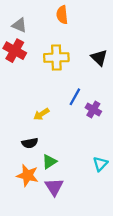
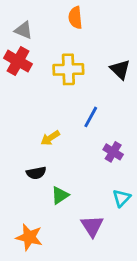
purple cross: (93, 110) -> (113, 152), moved
orange star: (27, 175) -> (29, 237), moved
purple triangle: (54, 187) -> (92, 226), moved

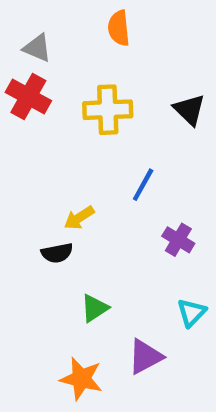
black semicircle: (36, 173) -> (57, 253), moved
purple triangle: (92, 226) -> (145, 357), turned 35
orange star: (29, 237) -> (81, 379), moved

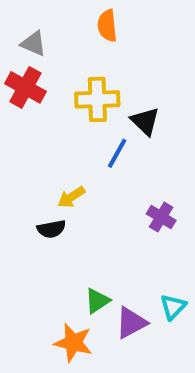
black triangle: (189, 110) -> (145, 121), moved
blue line: (143, 185) -> (117, 153), moved
green triangle: (95, 308) -> (97, 301), moved
cyan triangle: (192, 313) -> (173, 307), moved

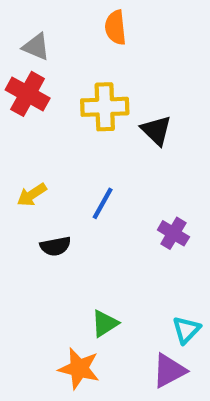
blue line: (117, 153) -> (103, 203), moved
yellow arrow: (71, 197) -> (32, 195), moved
purple triangle: (131, 323) -> (169, 371), moved

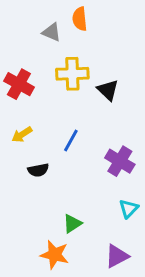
gray triangle: (36, 47) -> (52, 32), moved
red cross: (28, 94) -> (19, 84), moved
purple cross: (173, 233) -> (120, 161), size x1.4
cyan triangle: (186, 330) -> (129, 209), moved

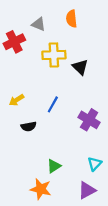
orange semicircle: (80, 19) -> (71, 19), moved
red cross: (19, 84) -> (14, 42), moved, turned 35
cyan triangle: (129, 209) -> (95, 164), moved

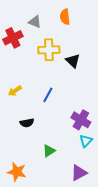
purple cross: (89, 120) -> (81, 120), moved
black semicircle: (29, 126) -> (27, 123), moved
cyan triangle: (95, 164) -> (86, 141), moved
orange star: (41, 189) -> (17, 172), moved

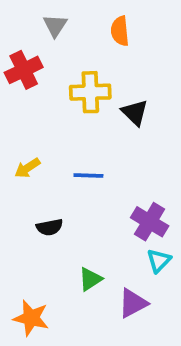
gray triangle: (35, 22) -> (55, 25), moved, turned 40
blue line: (48, 95) -> (88, 175), turned 63
purple triangle: (79, 173) -> (133, 303), moved

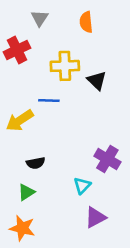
yellow arrow: (27, 168) -> (20, 120), size x1.5
blue line: (88, 175) -> (49, 100), moved
cyan triangle: (159, 261) -> (82, 186), moved
green triangle: (90, 279) -> (26, 192), moved

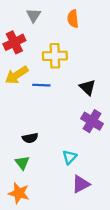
black triangle: (97, 81) -> (88, 87), moved
yellow arrow: (20, 120) -> (17, 75), moved
purple cross: (107, 159) -> (92, 121), moved
green triangle: (26, 192) -> (22, 163), turned -35

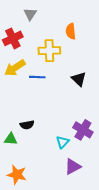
orange semicircle: (73, 19) -> (71, 31), moved
purple cross: (92, 121) -> (83, 130), moved
green triangle: (22, 163) -> (11, 139), moved, turned -48

